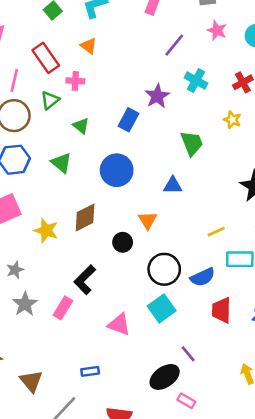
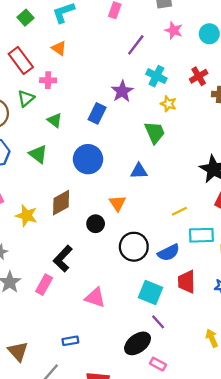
yellow star: (232, 120) -> (168, 104), moved
cyan square: (162, 308) -> (151, 292), moved, turned -30

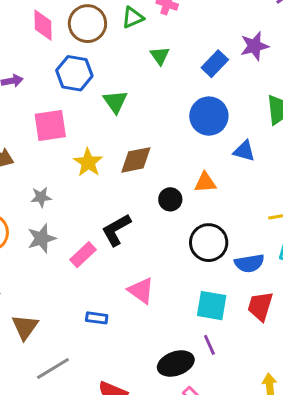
green triangle: (38, 154) -> (115, 102), moved
blue circle: (88, 159) -> (209, 116), moved
orange triangle: (117, 203) -> (205, 182), turned 42
cyan square: (151, 292) -> (212, 306), turned -30
blue rectangle: (70, 341) -> (97, 318), moved

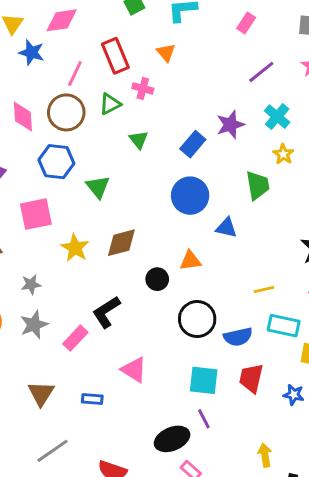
brown triangle: (25, 327) -> (41, 393), moved

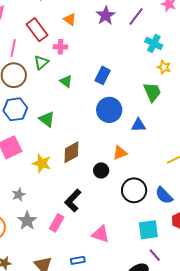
purple star: (230, 125) -> (106, 16), moved
blue semicircle: (238, 337) -> (164, 195), turned 72

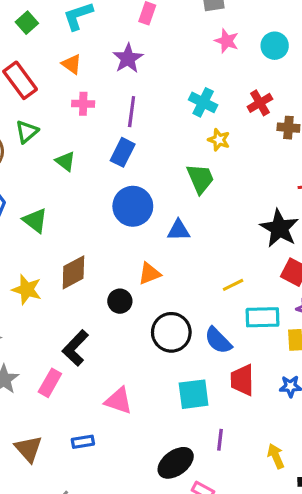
purple line: (136, 17) -> (132, 112), moved, turned -30
pink cross: (60, 47) -> (83, 104), moved
purple line: (155, 255) -> (220, 440), moved, turned 48

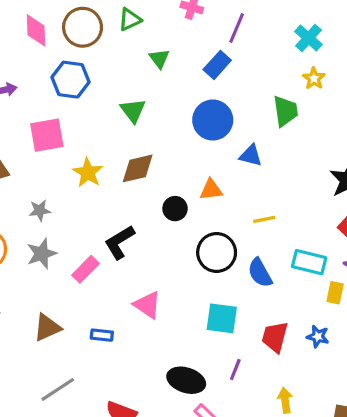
green triangle: (35, 221) -> (133, 111), moved
yellow line: (233, 285) -> (264, 219), moved
red trapezoid: (242, 380) -> (275, 337), moved
brown triangle: (28, 449) -> (47, 328), turned 32
black ellipse: (176, 463) -> (186, 380), turned 39

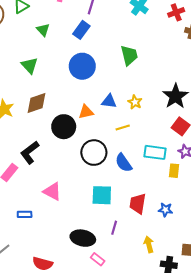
yellow star: (314, 78) -> (135, 102), moved
blue triangle: (251, 155) -> (109, 101), moved
black circle: (175, 209) -> (64, 127), size x1.5
blue star: (318, 336) -> (165, 210), moved

